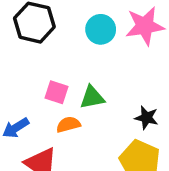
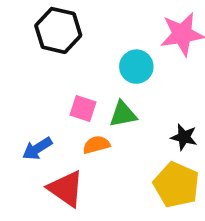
cyan circle: (101, 29) -> (136, 67), moved

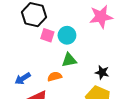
cyan circle: (136, 67) -> (67, 35), moved
pink square: (83, 109) -> (47, 35), moved

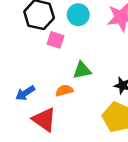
cyan circle: (67, 35) -> (78, 15), moved

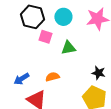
green triangle: (82, 70) -> (68, 48), moved

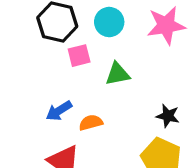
pink square: (45, 37) -> (79, 56), turned -32
blue arrow: (21, 79) -> (59, 111), moved

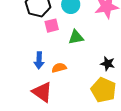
blue arrow: (59, 111) -> (39, 60), turned -56

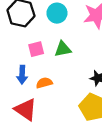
pink square: (52, 26) -> (36, 49), moved

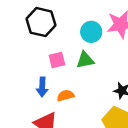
cyan circle: (57, 13) -> (91, 32), moved

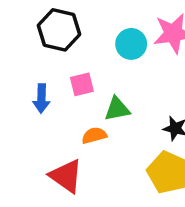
green triangle: (85, 60) -> (117, 109), moved
blue arrow: (42, 87) -> (41, 98), moved

